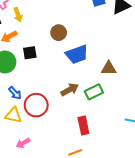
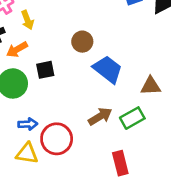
blue trapezoid: (77, 54) -> (108, 69), turned -120
blue arrow: (15, 93) -> (28, 124), turned -48

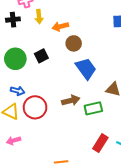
orange arrow: (17, 49) -> (60, 26), moved
black square: (45, 70) -> (41, 56), turned -32
red rectangle: (120, 163) -> (100, 143), moved, turned 30

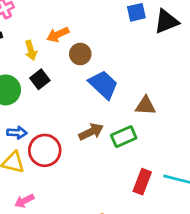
yellow arrow: (39, 17) -> (31, 50), moved

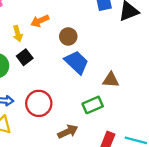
brown circle: (80, 54) -> (68, 36), moved
brown arrow: (91, 132) -> (68, 132), moved
red circle: (45, 150) -> (39, 103), moved

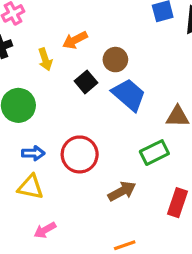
black square: (25, 57) -> (86, 82), moved

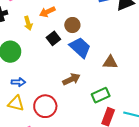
green rectangle: (154, 153) -> (101, 95), moved
red circle: (80, 154) -> (45, 106), moved
brown arrow: (122, 191) -> (71, 79), moved

